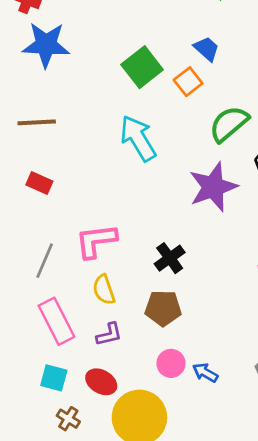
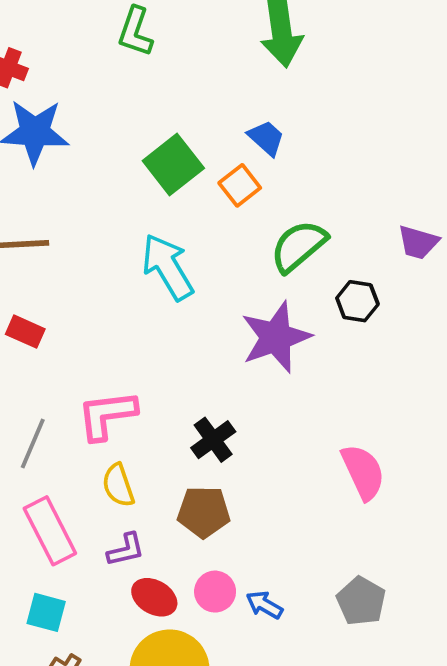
red ellipse: (101, 382) -> (154, 597), moved

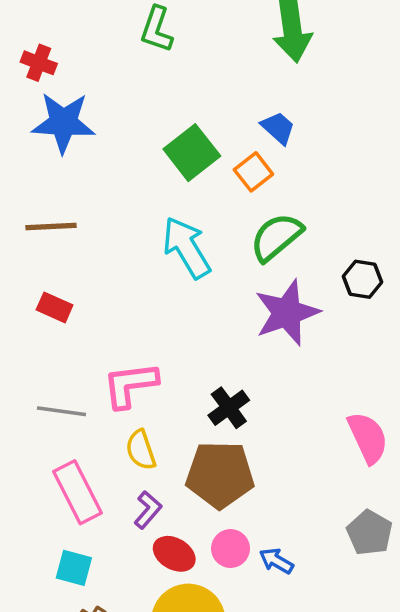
green semicircle: (299, 246) -> (276, 237), moved
gray line: (33, 444) -> (62, 411), turned 75
brown pentagon: (204, 512) -> (220, 475), size x1.4
purple L-shape: (126, 550) -> (148, 510), turned -36
gray pentagon: (361, 601) -> (370, 533), moved

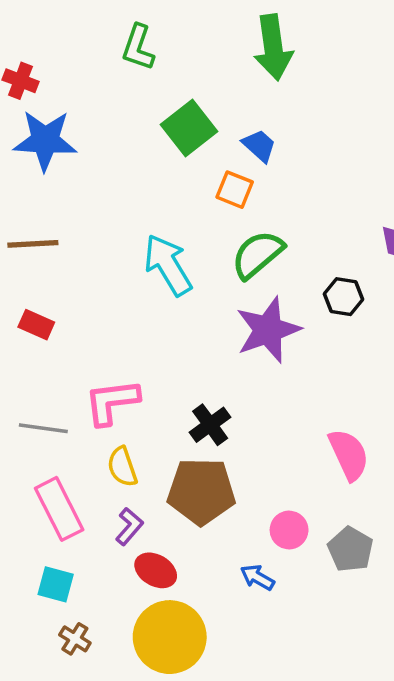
green square: (192, 153) -> (189, 128), moved
orange square: (253, 172) -> (235, 190), turned -30
pink circle: (231, 549) -> (289, 530), moved

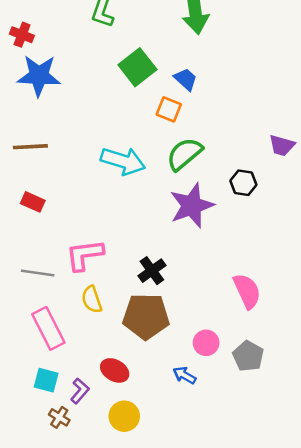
cyan arrow: (168, 265) -> (123, 161), turned 138
purple L-shape: (129, 526) -> (80, 391), moved
yellow circle: (170, 637) -> (124, 416), size x0.6

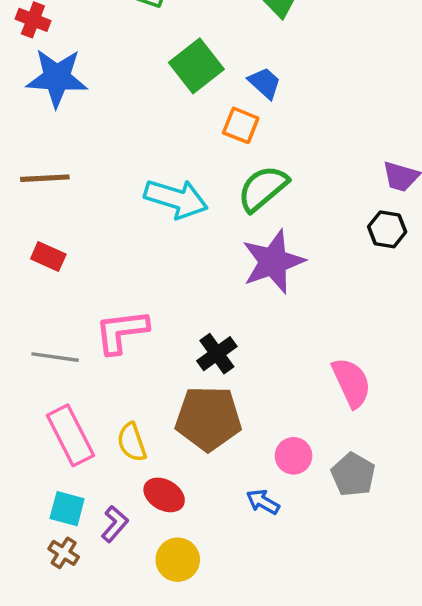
black hexagon: (243, 183) -> (387, 229), moved
yellow semicircle: (92, 299) -> (132, 442), moved
brown cross: (59, 417) -> (64, 553), moved

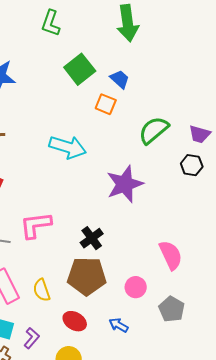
green semicircle: (263, 188) -> (154, 130), moved
pink circle: (294, 456) -> (136, 287), moved
red ellipse: (164, 495) -> (75, 321), moved

